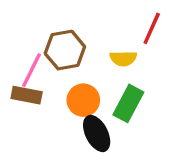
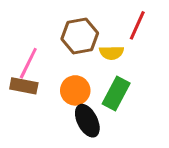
brown hexagon: (65, 50) -> (80, 36), moved

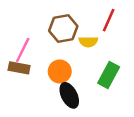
green rectangle: (116, 93) -> (109, 75), moved

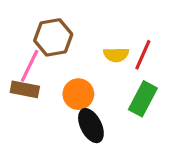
red line: (109, 20) -> (143, 55), moved
brown hexagon: (63, 28) -> (53, 37), moved

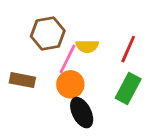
yellow semicircle: (116, 55) -> (87, 46), moved
pink line: (30, 66) -> (68, 59), moved

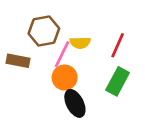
brown rectangle: (22, 80) -> (18, 61), moved

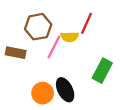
red line: (118, 45) -> (86, 23), moved
orange circle: (65, 78) -> (43, 93), moved

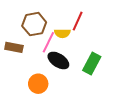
black ellipse: (65, 90) -> (58, 60), moved, turned -30

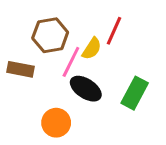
yellow semicircle: (62, 33) -> (92, 49), turned -56

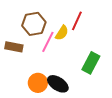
black ellipse: (86, 89) -> (58, 84), moved

